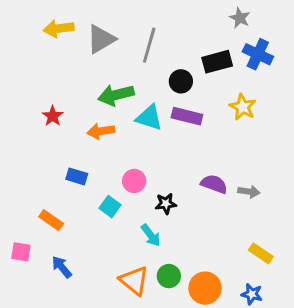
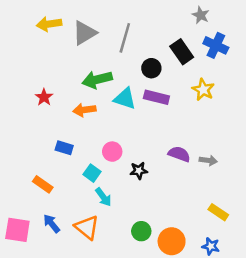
black rectangle: (217, 62) -> (182, 52), turned 70
cyan arrow: (151, 235) -> (103, 197), moved
pink square: (21, 252) -> (17, 230), moved, size x1.5
orange triangle: (134, 281) -> (87, 227), moved

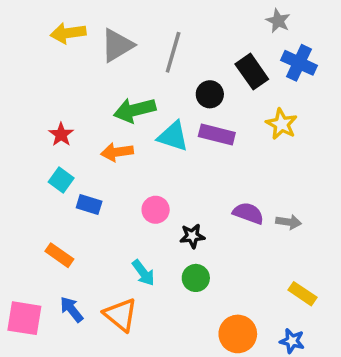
cyan square: (92, 173) -> (61, 180), moved
green circle: (141, 231) -> (196, 278), moved

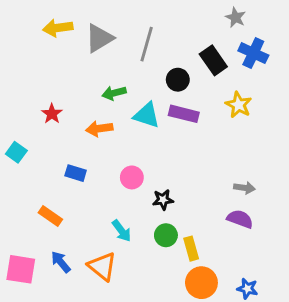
green arrow: (135, 110) -> (114, 93), size x0.7
cyan square: (61, 180) -> (16, 152), moved
purple semicircle: (248, 213) -> (240, 219), moved
yellow rectangle: (303, 294) -> (191, 249), moved, turned 40

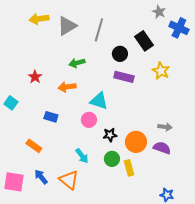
blue cross: (253, 53) -> (179, 28), moved
cyan triangle: (147, 115) -> (99, 101), moved
orange circle: (201, 283) -> (136, 142), moved

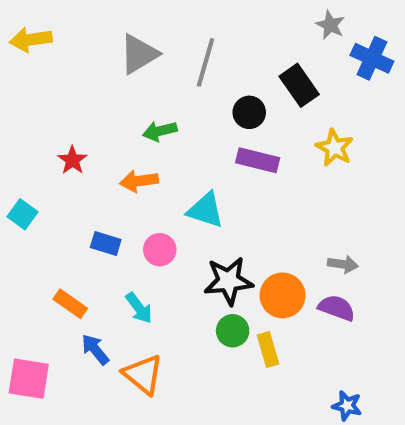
yellow arrow: (39, 19) -> (31, 40), moved
pink circle: (89, 120) -> (160, 250), moved
black star: (110, 135) -> (228, 281), size x1.6
cyan arrow: (82, 156) -> (139, 308), moved
blue arrow: (41, 177) -> (95, 350), moved

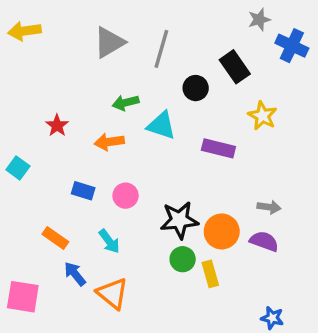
gray star: (330, 25) -> (259, 20), turned 30
purple rectangle: (258, 160) -> (218, 148), moved
cyan triangle: (206, 210) -> (161, 126), moved

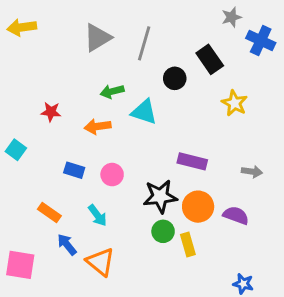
red star: (57, 126) -> (51, 112), turned -30
purple rectangle: (218, 148) -> (192, 161), moved
gray arrow: (269, 207) -> (252, 172), moved

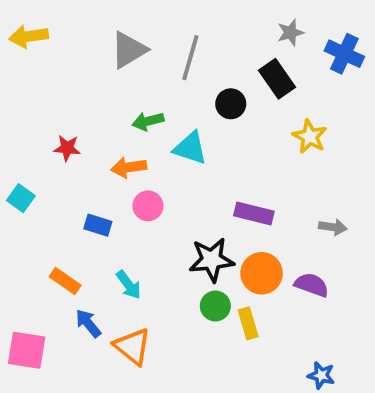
gray star: (232, 17) -> (290, 33), moved
pink circle: (112, 175) -> (148, 206), moved

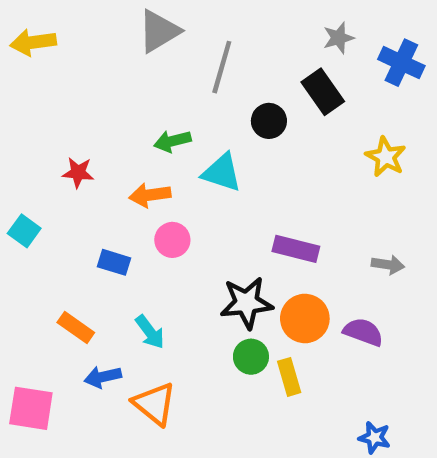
gray triangle: (129, 50) -> (159, 31), moved
yellow star: (310, 137) -> (386, 157), moved
blue arrow: (88, 323) -> (103, 377), turned -64

